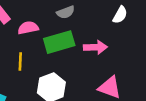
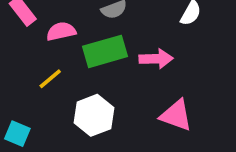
yellow line: (20, 62) -> (50, 79), turned 48

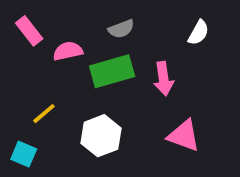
pink arrow: (156, 59) -> (164, 79), turned 84
yellow line: (50, 79) -> (44, 114), moved

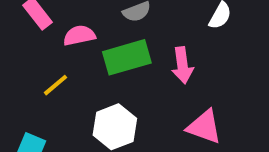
yellow line: (44, 114) -> (55, 85), moved

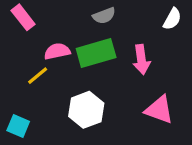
pink semicircle: (79, 35) -> (57, 51), moved

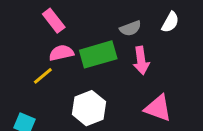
gray semicircle: (104, 16) -> (130, 28), moved
pink rectangle: (23, 17) -> (54, 21), moved

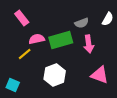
pink rectangle: (54, 21) -> (22, 18), moved

